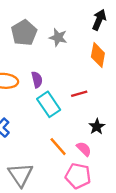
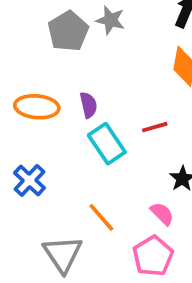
gray star: (58, 37) -> (111, 20), moved
orange line: (58, 147) -> (101, 217), moved
pink pentagon: (78, 176) -> (153, 256), turned 30

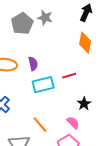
cyan rectangle: (107, 144) -> (43, 85), turned -70

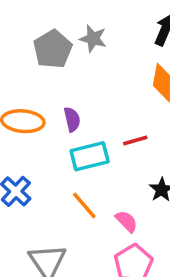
pink semicircle: (73, 123) -> (126, 221), moved
orange line: (40, 125) -> (84, 205), moved

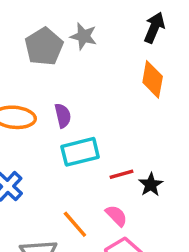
red line: (135, 140) -> (121, 174), moved
orange line: (84, 205) -> (75, 224), moved

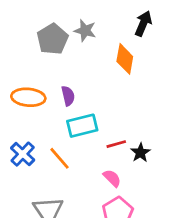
orange diamond: (153, 79) -> (125, 59), moved
orange line: (75, 224) -> (60, 158), moved

